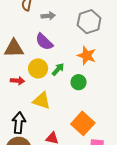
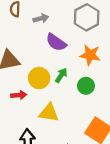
purple semicircle: (44, 42) -> (56, 42), moved

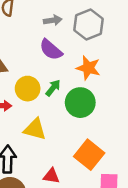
gray arrow: (41, 18) -> (53, 20), moved
green circle: (86, 86) -> (80, 103), size x1.5

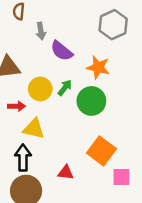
gray arrow: (53, 20) -> (41, 31), moved, turned 91
gray hexagon: (89, 25) -> (113, 25), moved
yellow triangle: (35, 129) -> (34, 129), moved

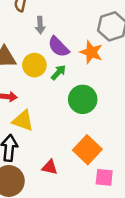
orange star: (98, 67) -> (91, 52), moved
green arrow: (65, 88) -> (58, 72), moved
yellow circle: (40, 89) -> (34, 65), moved

